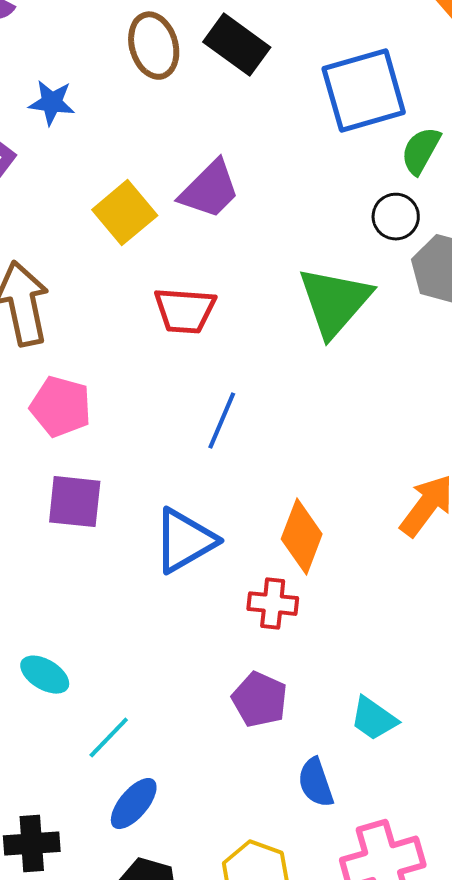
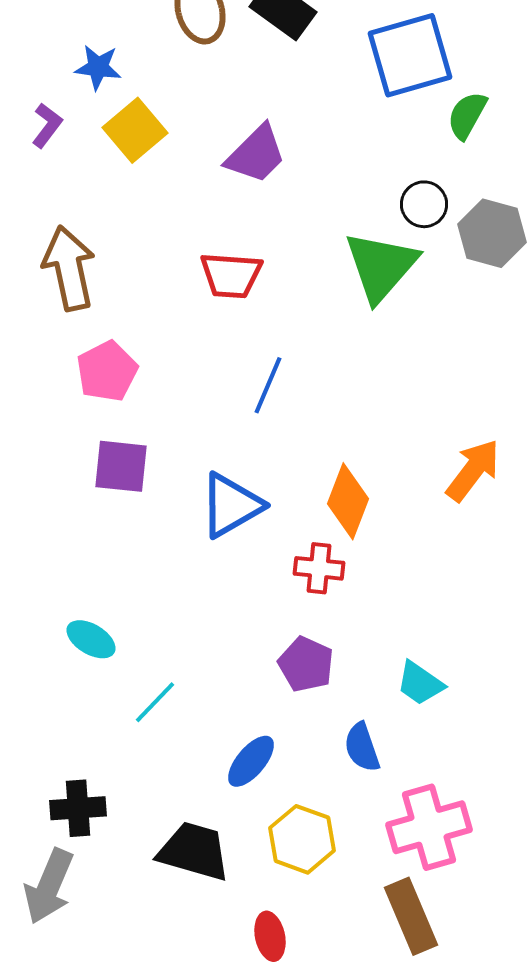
yellow square: (125, 213) -> (135, 130), moved
black circle: (396, 217) -> (424, 204), moved
pink pentagon: (61, 407) -> (107, 371), turned 30
blue ellipse: (134, 804) -> (251, 761), moved

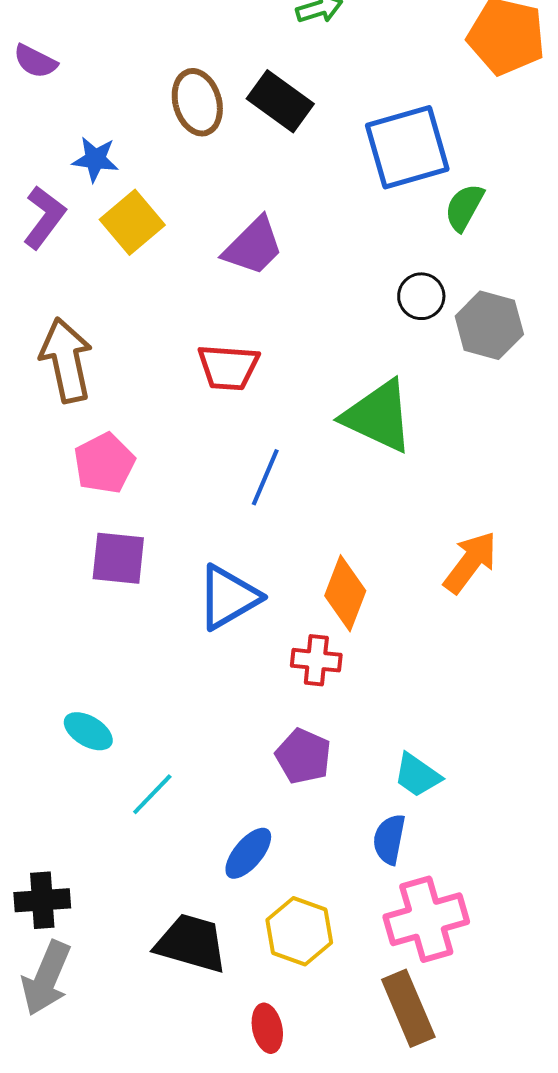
purple L-shape: (47, 125) -> (44, 217), size x1.4
green triangle: (381, 266) -> (378, 416), moved, turned -46
blue semicircle: (362, 747) -> (389, 839), moved, turned 30
black cross: (78, 808) -> (42, 900), moved

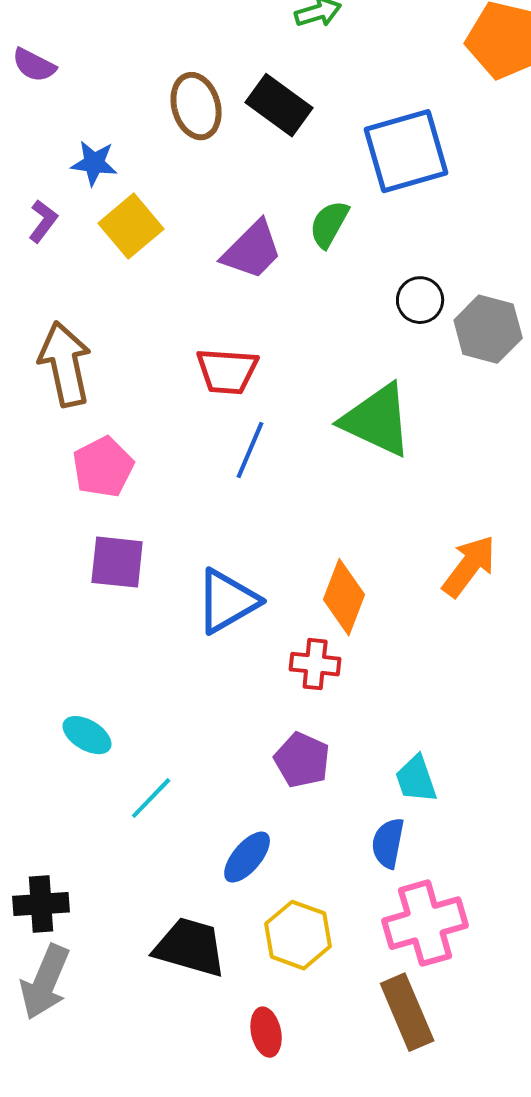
green semicircle: (464, 207) -> (329, 224), moved
purple L-shape: (44, 217) -> (43, 221), size x0.7
blue line: (265, 477) -> (250, 450), moved
cyan trapezoid: (417, 775) -> (416, 779), turned 36

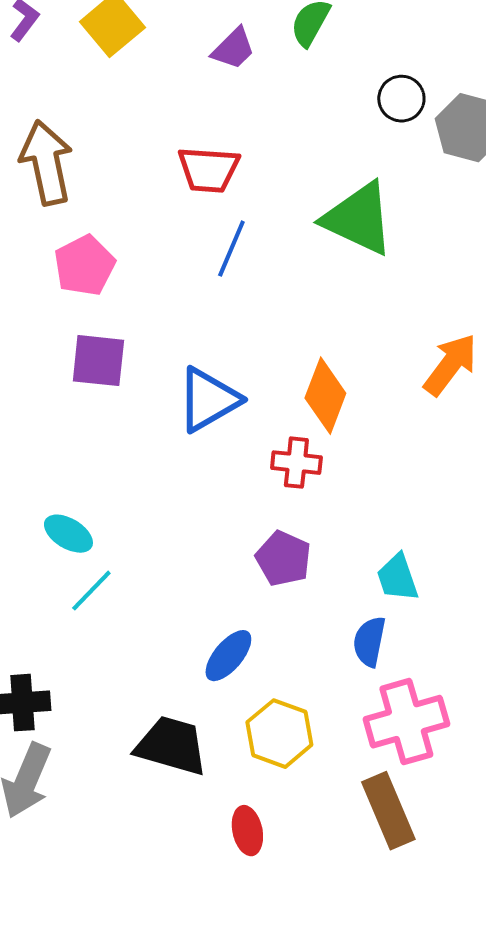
purple trapezoid: (252, 250) -> (233, 49), size x0.7
cyan line: (151, 798) -> (91, 591), moved

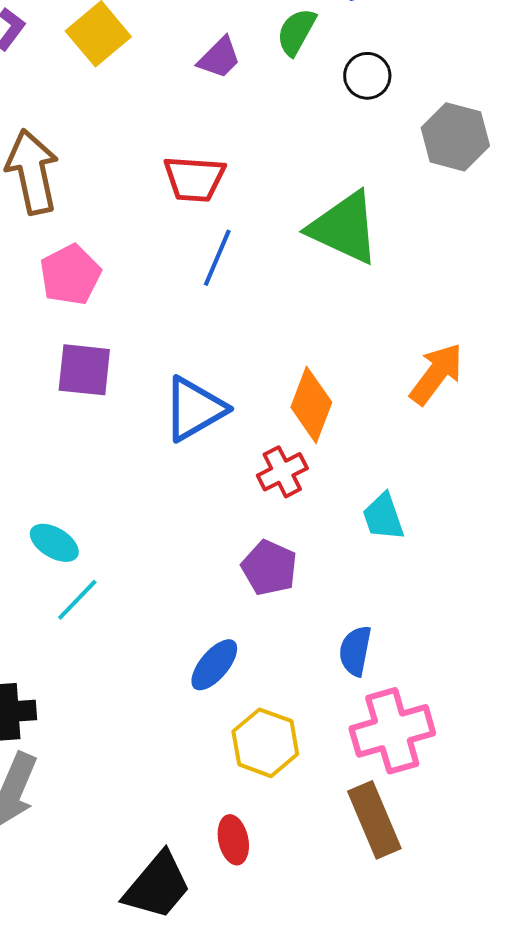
black circle: (401, 99) -> (367, 76), moved
red cross: (296, 463) -> (282, 472), turned -33
cyan trapezoid: (397, 578) -> (383, 517), moved
black trapezoid: (171, 746) -> (157, 886), moved, turned 114

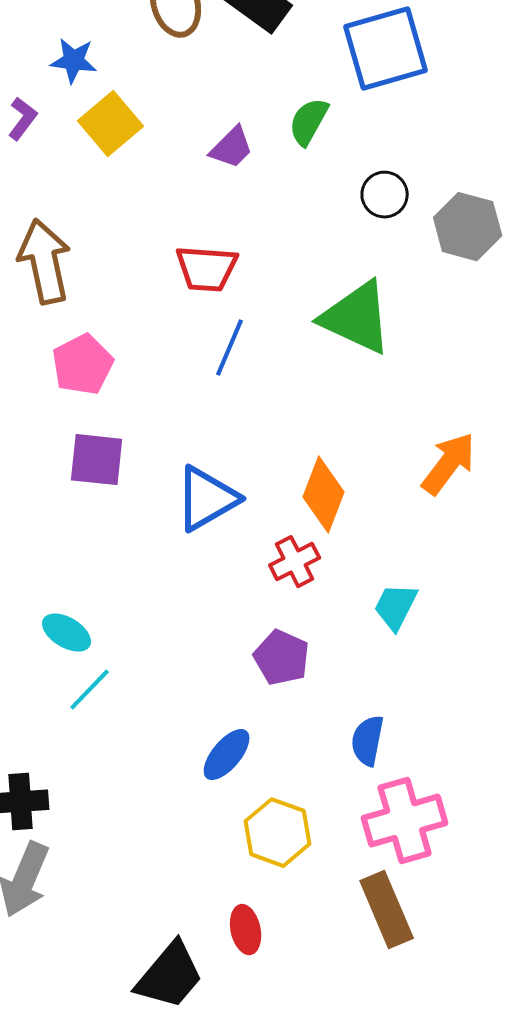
black circle: (367, 76) -> (385, 195), moved
cyan trapezoid: (383, 517) -> (396, 607), turned 46

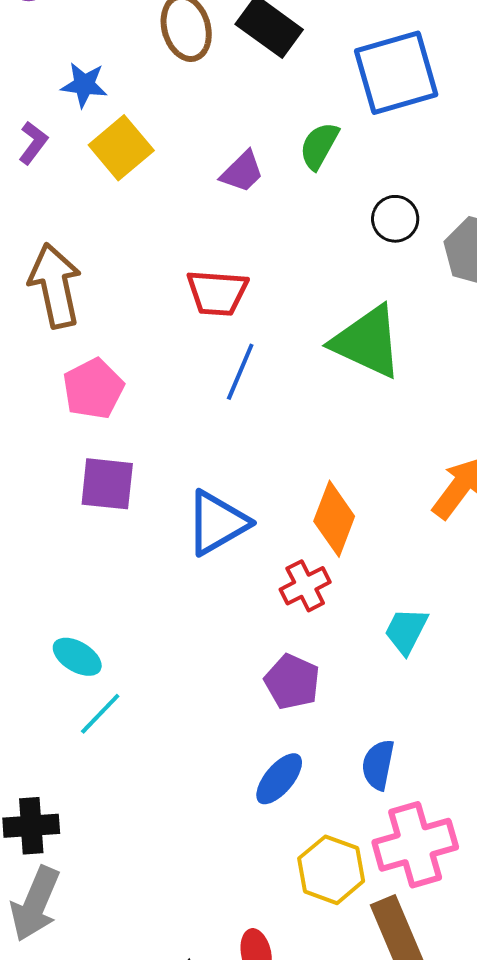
blue ellipse: (227, 755) -> (279, 779), moved
yellow hexagon: (278, 833) -> (331, 870), moved

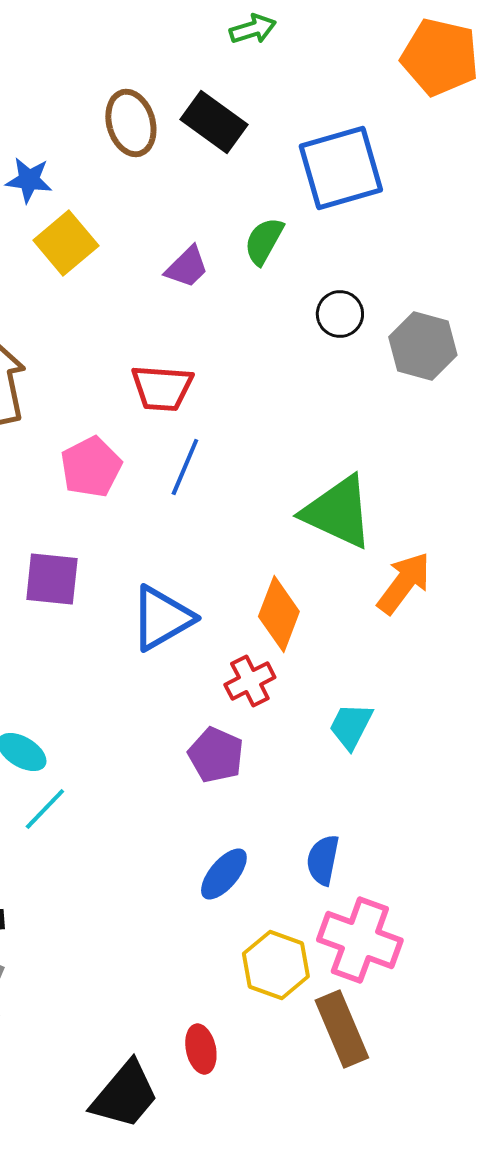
green triangle: (367, 342) -> (338, 512), moved
pink pentagon: (93, 389) -> (91, 467), moved
purple pentagon: (292, 682) -> (216, 755), moved
pink cross: (415, 845) -> (360, 940), turned 36

